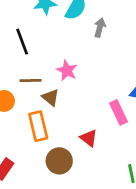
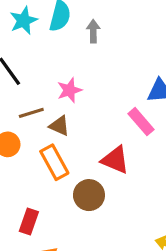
pink star: (67, 70) -> (69, 90), turned -30
red triangle: (89, 138) -> (115, 160), size x1.4

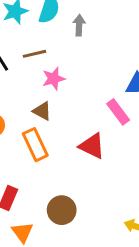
brown line: (31, 113) -> (35, 54), moved
brown circle: (89, 195) -> (62, 210), moved

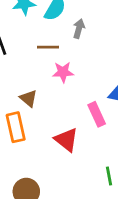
brown line: (35, 54) -> (48, 47), moved
pink star: (54, 79) -> (63, 72), moved

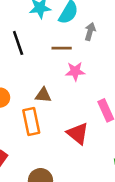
brown triangle: (28, 98) -> (43, 95), turned -36

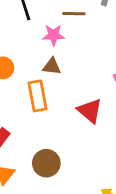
pink star: (75, 71) -> (54, 35), moved

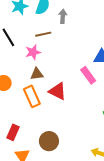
red triangle: (90, 111) -> (57, 91), moved

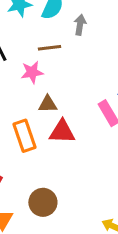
brown triangle: (37, 74) -> (48, 104), moved
red triangle: (57, 91) -> (62, 132), turned -30

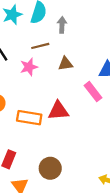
brown triangle: (48, 104) -> (65, 64), moved
orange rectangle: (25, 136) -> (29, 118), turned -55

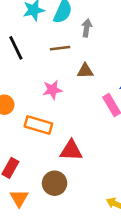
pink star: (29, 67) -> (52, 90), moved
red triangle: (58, 111) -> (71, 150), moved

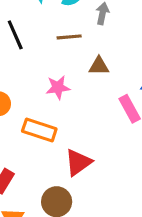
red triangle: (71, 150) -> (78, 162), turned -40

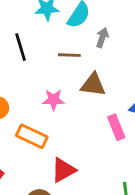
brown triangle: (99, 66) -> (93, 85), size x1.4

